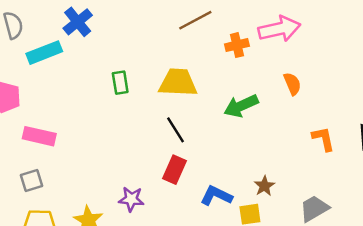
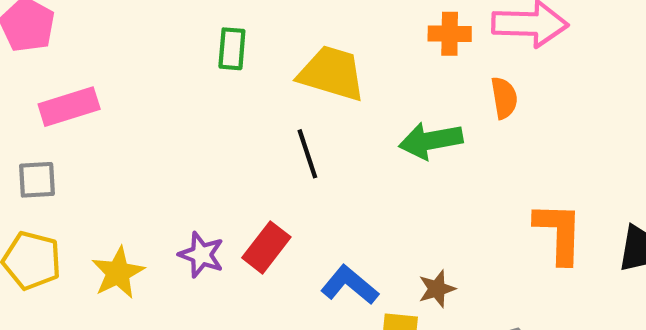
orange semicircle: (292, 84) -> (504, 98), moved
pink rectangle: (39, 136) -> (69, 107), turned -44
orange L-shape: (323, 139) -> (559, 233), size x1.4
red rectangle: (175, 170) -> (266, 247), moved

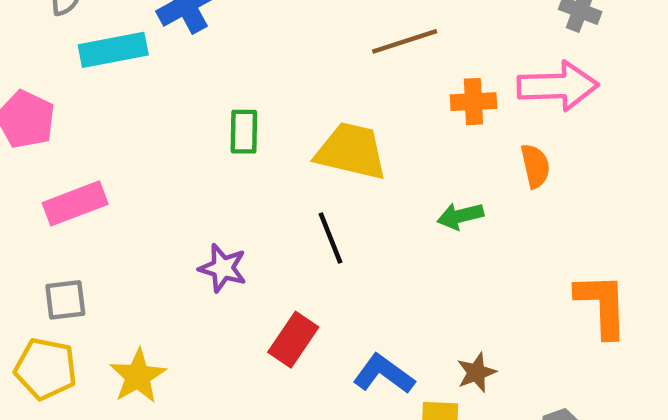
green arrow: (431, 141) -> (460, 216), size x0.7
gray square: (37, 180) -> (65, 300), moved
purple star: (201, 255) -> (223, 268), moved

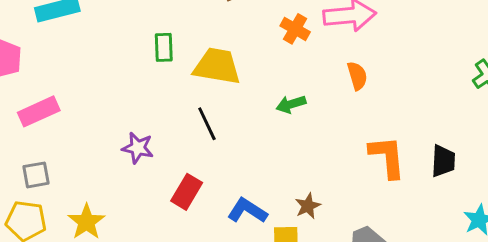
orange cross: (473, 102) -> (295, 29), turned 36
green rectangle: (244, 132) -> (164, 47), moved
orange semicircle: (535, 166) -> (357, 76), moved

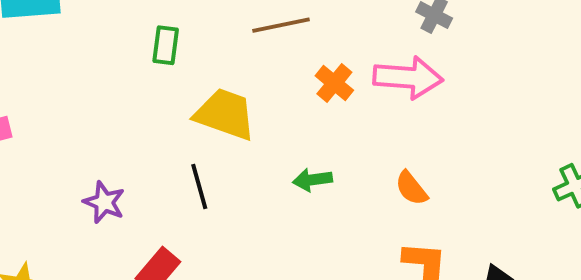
green rectangle: (164, 47) -> (166, 45), moved
orange semicircle: (357, 76) -> (411, 188), moved, turned 148

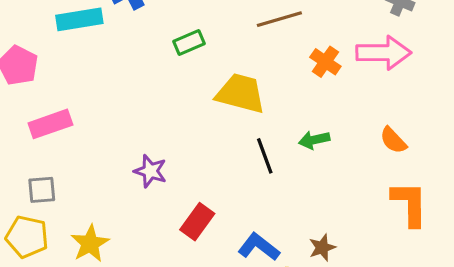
green rectangle: (166, 45) -> (189, 43), turned 64
black line: (199, 187) -> (265, 156), moved

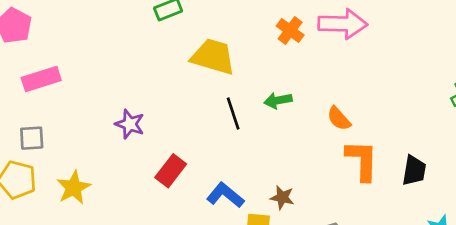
orange semicircle: (393, 140) -> (339, 119), moved
brown star: (322, 248) -> (282, 197), turned 30

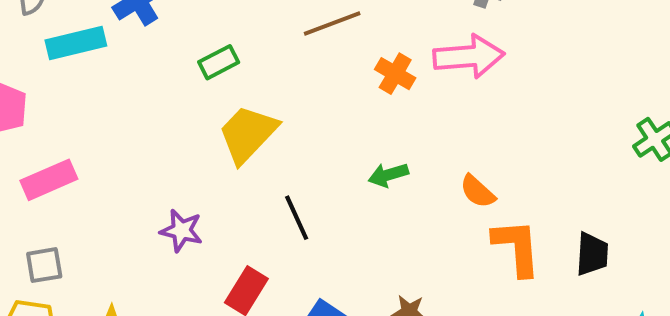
yellow trapezoid: (213, 57) -> (248, 134), moved, turned -57
black line: (233, 114) -> (297, 218), moved

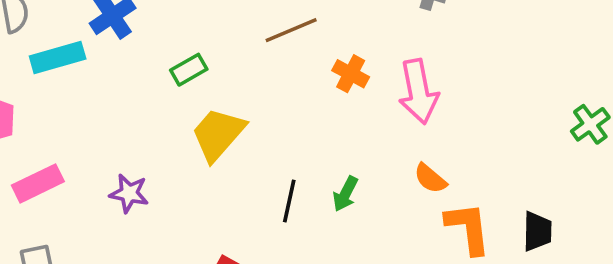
pink arrow: (469, 56) -> (418, 92), moved, turned 86
green arrow: (388, 175) -> (345, 194), moved, turned -44
black line: (297, 218) -> (289, 201), moved, turned 39
purple star: (181, 231) -> (129, 193), moved

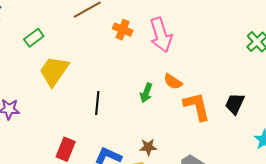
green arrow: (345, 194) -> (146, 93), moved
black trapezoid: (537, 231) -> (235, 104), turned -150

